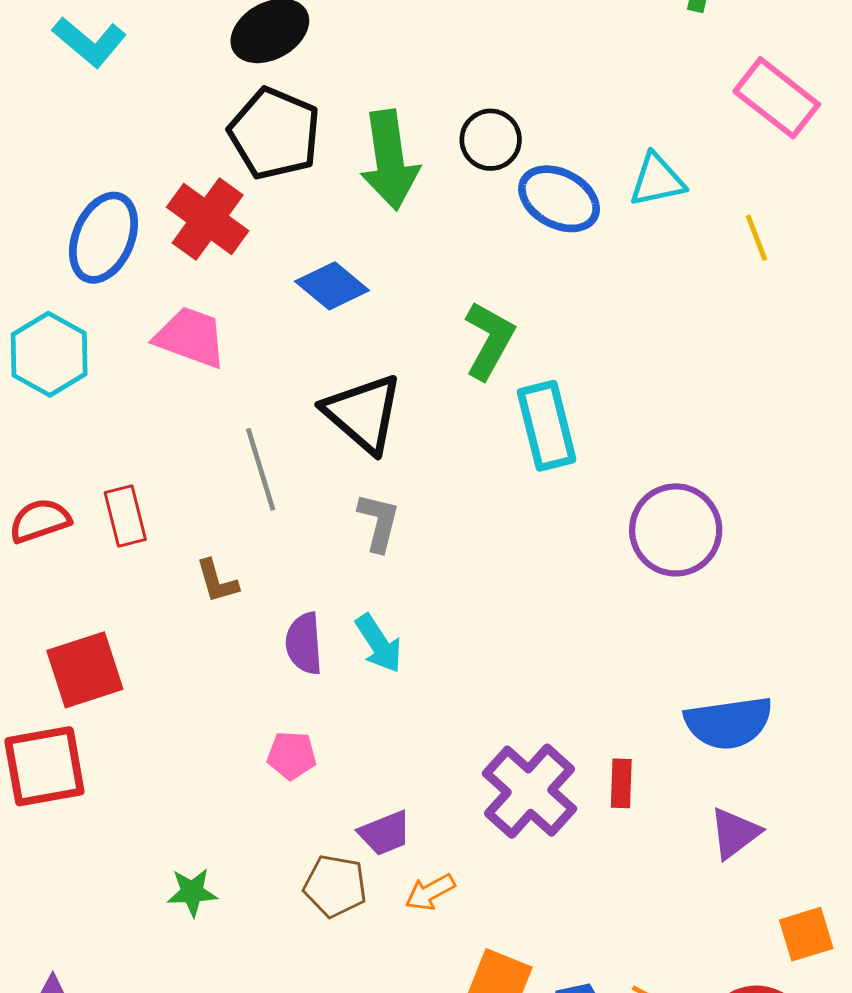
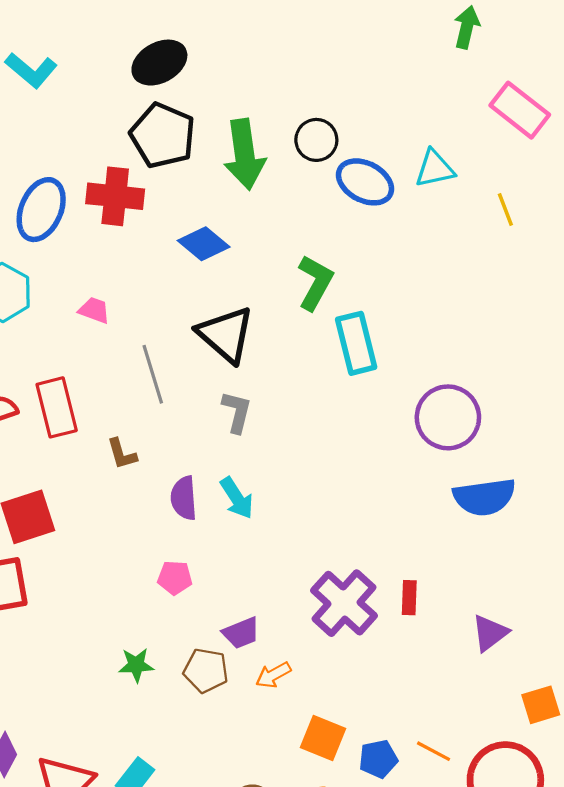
red cross: (208, 219) -> (115, 196), turned -30
pink trapezoid: (191, 337) -> (94, 310), moved, size x0.6
red rectangle: (125, 516) -> (57, 407), size x1.4
blue semicircle: (728, 723) -> (484, 497), moved
green star: (192, 892) -> (136, 665), moved

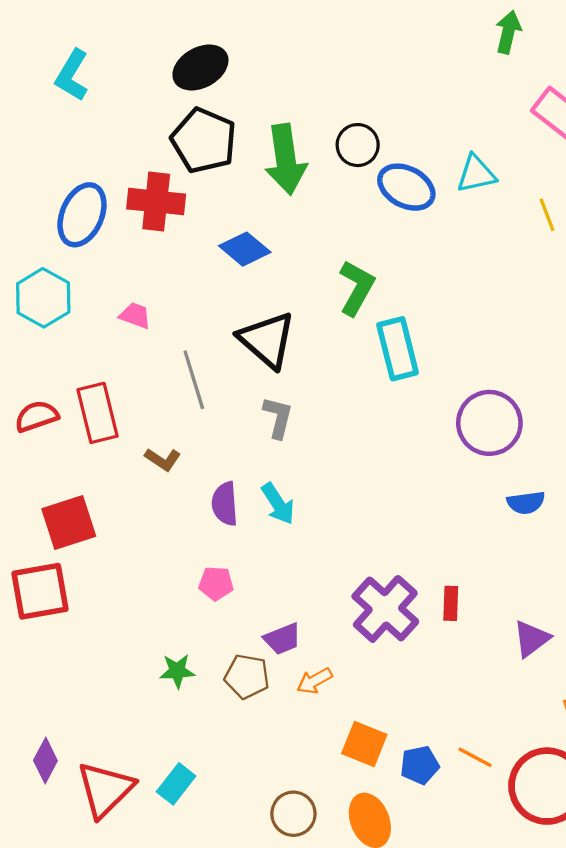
cyan L-shape: (31, 70) -> (72, 75), turned 81
brown L-shape: (122, 454) -> (163, 459), turned -40
blue semicircle: (484, 497) -> (526, 503), size x0.6

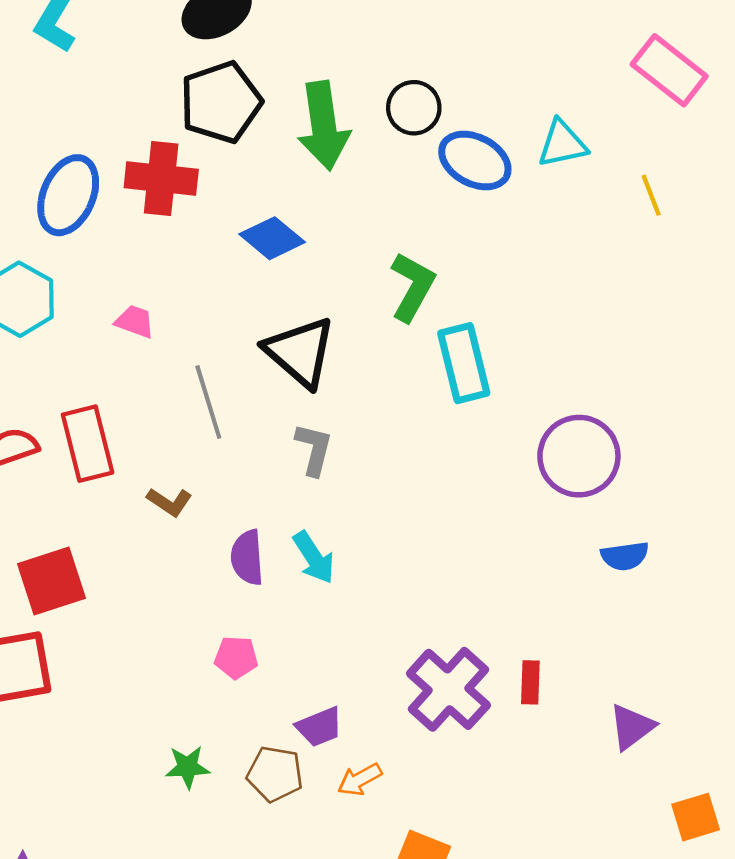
black pentagon: (204, 141) -> (221, 102), turned 30

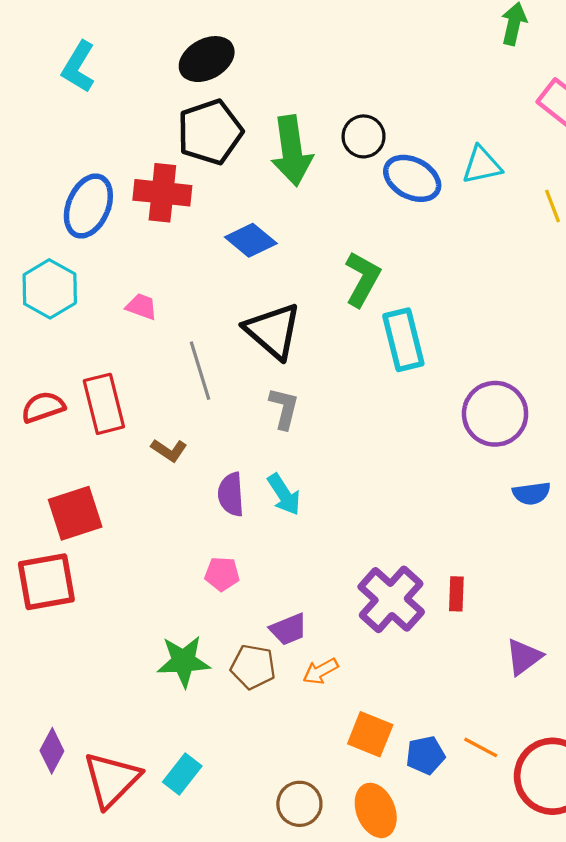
purple triangle: (632, 727) -> (524, 657), moved
green star: (188, 767) -> (183, 661), size x1.5

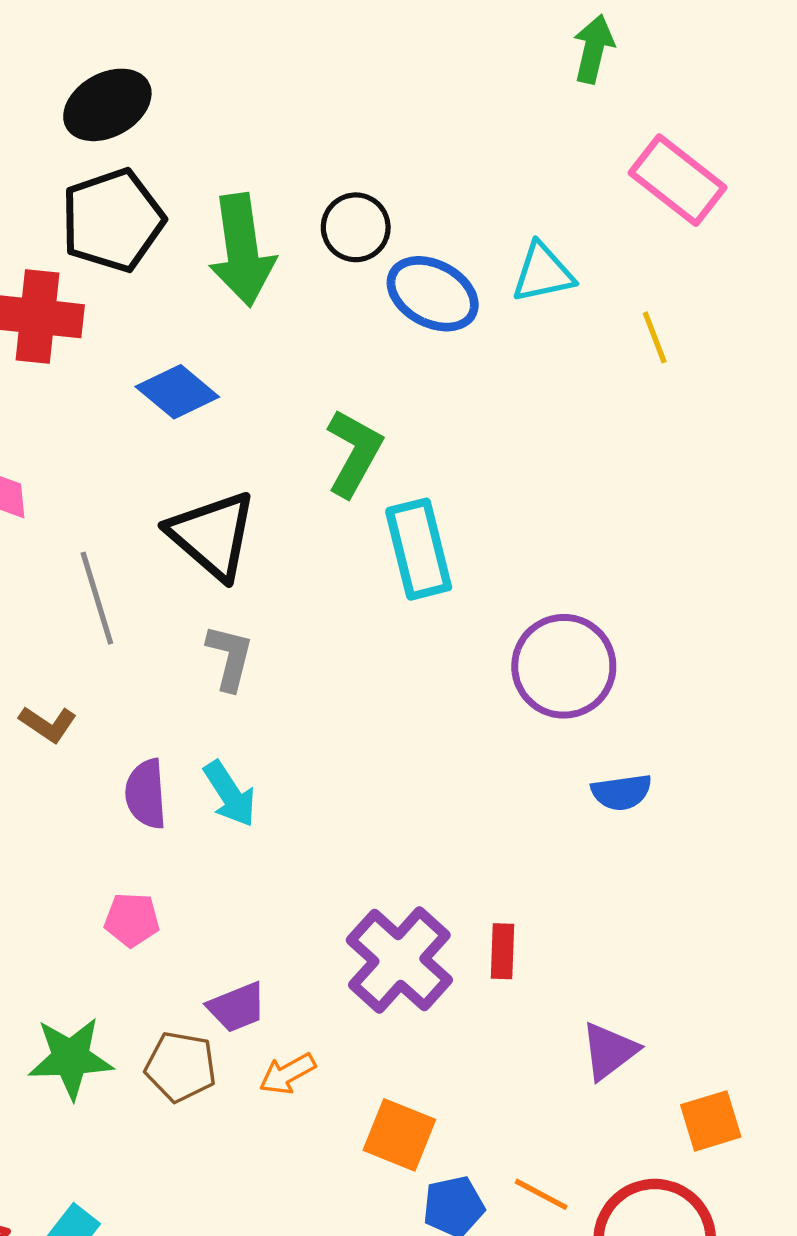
orange square: (370, 734) -> (399, 1135), moved

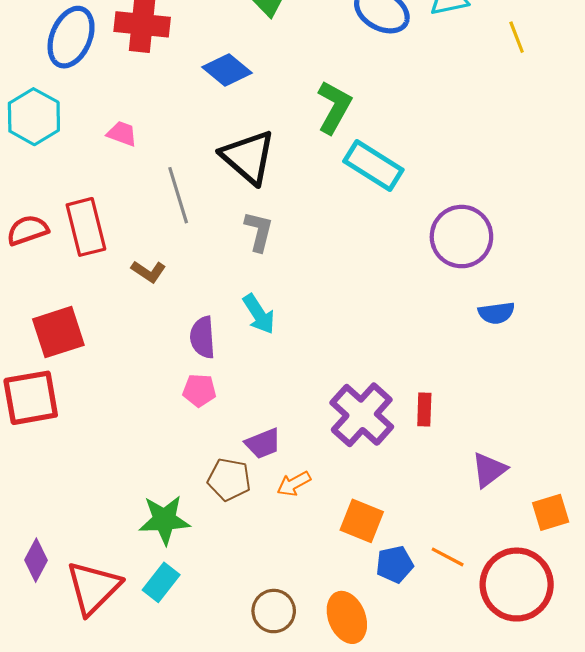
cyan rectangle: (419, 549) -> (373, 165), turned -44
purple semicircle: (146, 794) -> (203, 337), moved
green star: (71, 1058) -> (164, 520), moved

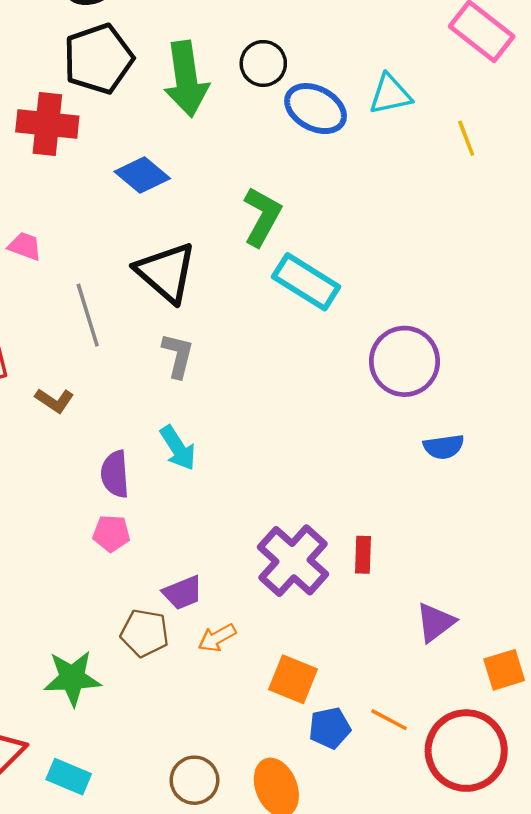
cyan rectangle: (161, 582) -> (69, 777), moved, turned 75

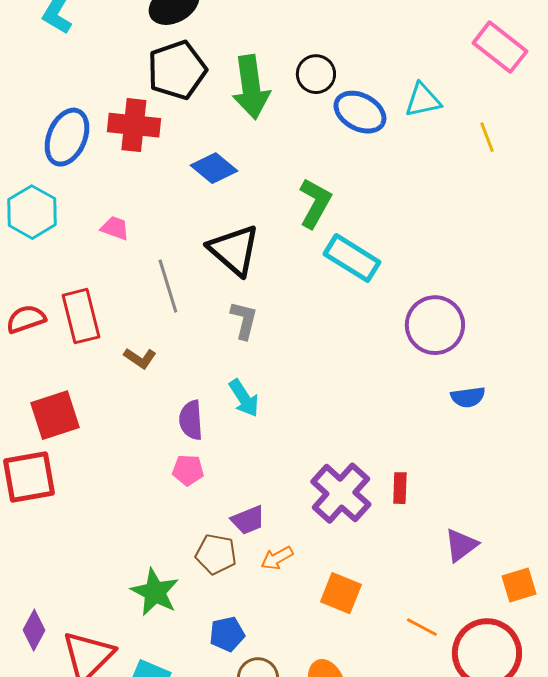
green star: (72, 678) -> (155, 592), turned 30
blue pentagon: (330, 728) -> (227, 634), moved

